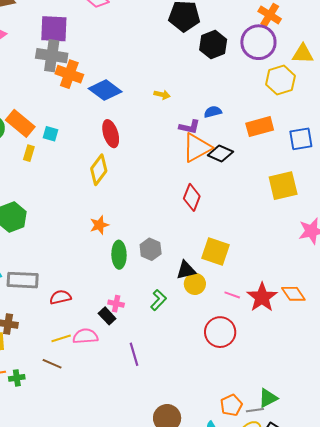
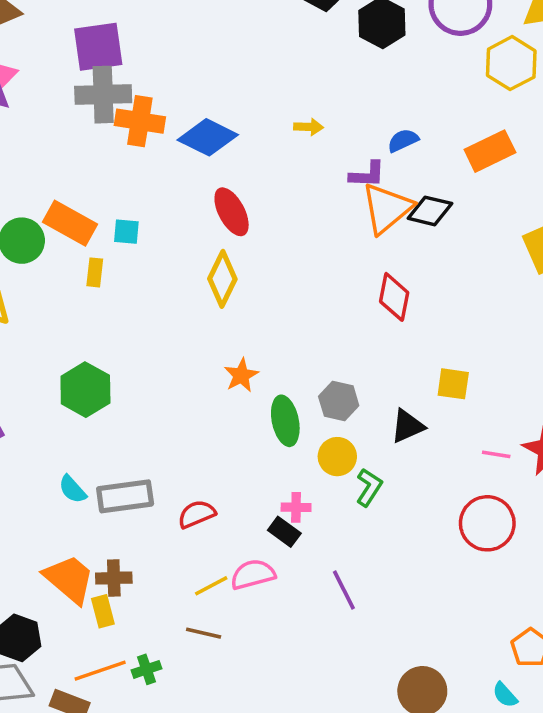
yellow square: (216, 251) -> (453, 384), size x0.7
yellow circle: (195, 284) -> (337, 457), moved

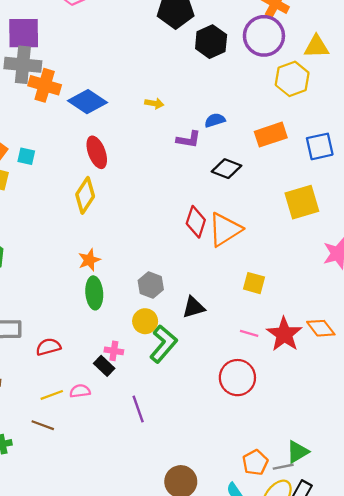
orange triangle: (387, 208) -> (225, 230), moved
yellow square: (453, 384) -> (254, 283), moved
green ellipse: (285, 421) -> (94, 293), moved
green L-shape: (369, 487) -> (163, 344), size x1.5
pink semicircle: (253, 574) -> (80, 391), size x0.7

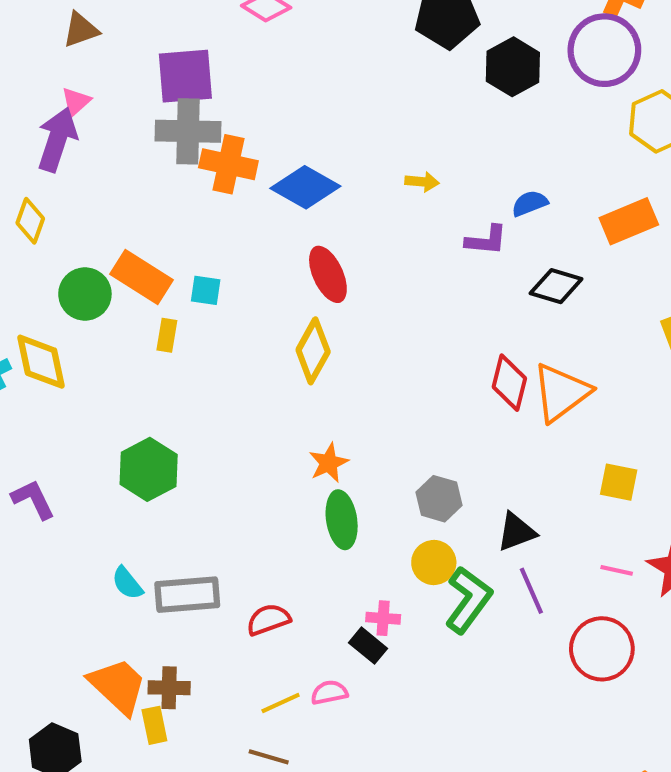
purple line: (138, 409) -> (531, 591), moved

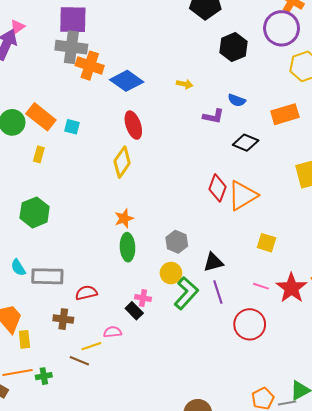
black hexagon: (513, 67) -> (234, 47), moved
blue semicircle: (530, 203) -> (237, 100), turned -144
yellow rectangle: (167, 335) -> (39, 154), moved
brown cross: (169, 688) -> (63, 319), moved
yellow line: (281, 703) -> (91, 346), moved

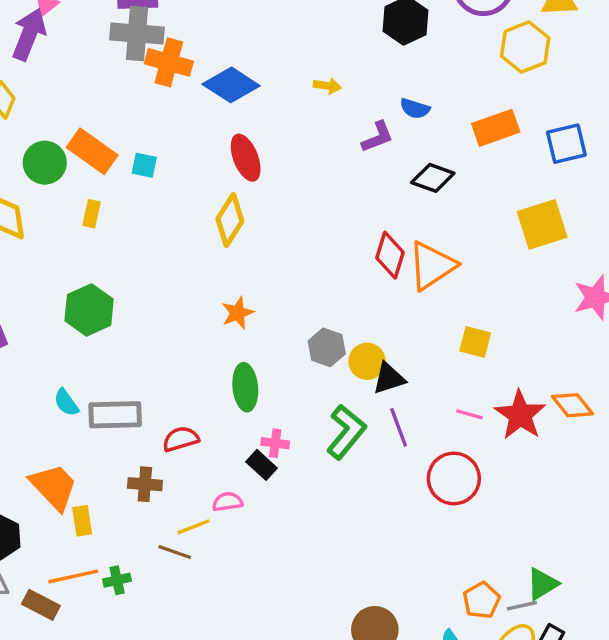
purple L-shape: (213, 116) -> (377, 137), turned -30
green ellipse: (128, 247) -> (245, 387), moved
yellow circle: (171, 273) -> (367, 361), moved

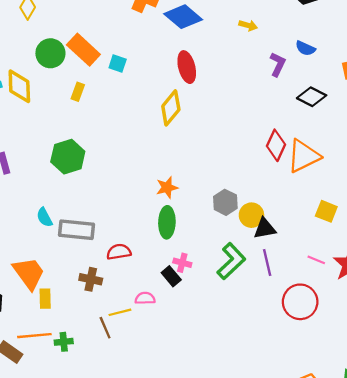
purple L-shape: (377, 137) -> (278, 64), turned -50
orange star: (238, 313) -> (167, 187), moved
brown line: (175, 552) -> (105, 328), turned 40

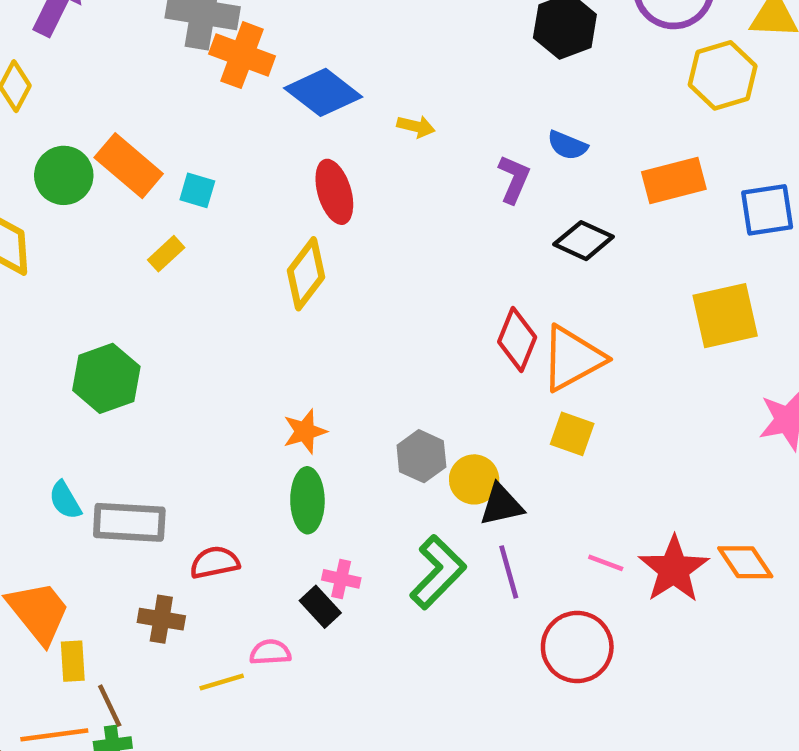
yellow arrow: (248, 25) -> (416, 126), moved
yellow rectangle: (78, 92) -> (166, 254), moved, turned 30
yellow square: (326, 211) -> (572, 434), moved
brown line: (105, 328) -> (110, 706), moved

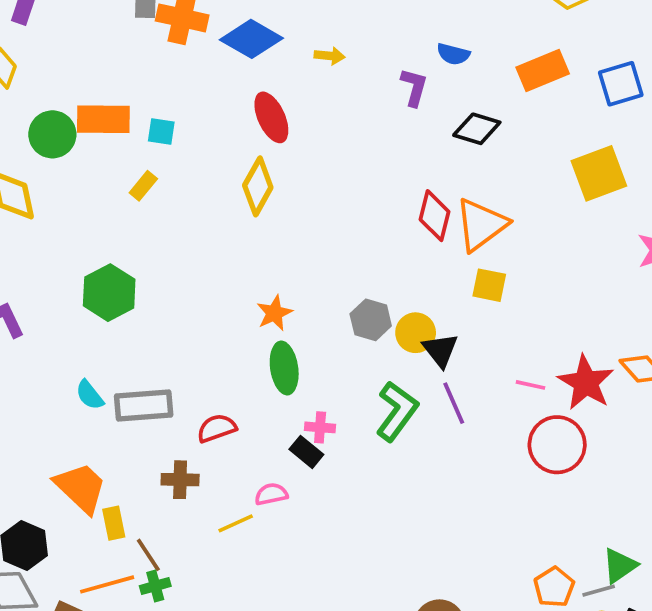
orange rectangle: (129, 166) -> (103, 119), turned -32
black triangle: (501, 505) -> (440, 350), turned -48
red circle: (577, 647) -> (557, 445), moved

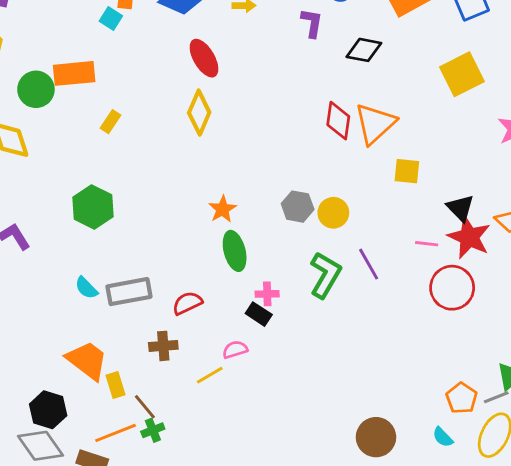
cyan square: (161, 131) -> (111, 18), moved, turned 30
yellow square: (489, 285) -> (407, 171), moved
black triangle: (440, 350) -> (460, 208), moved

